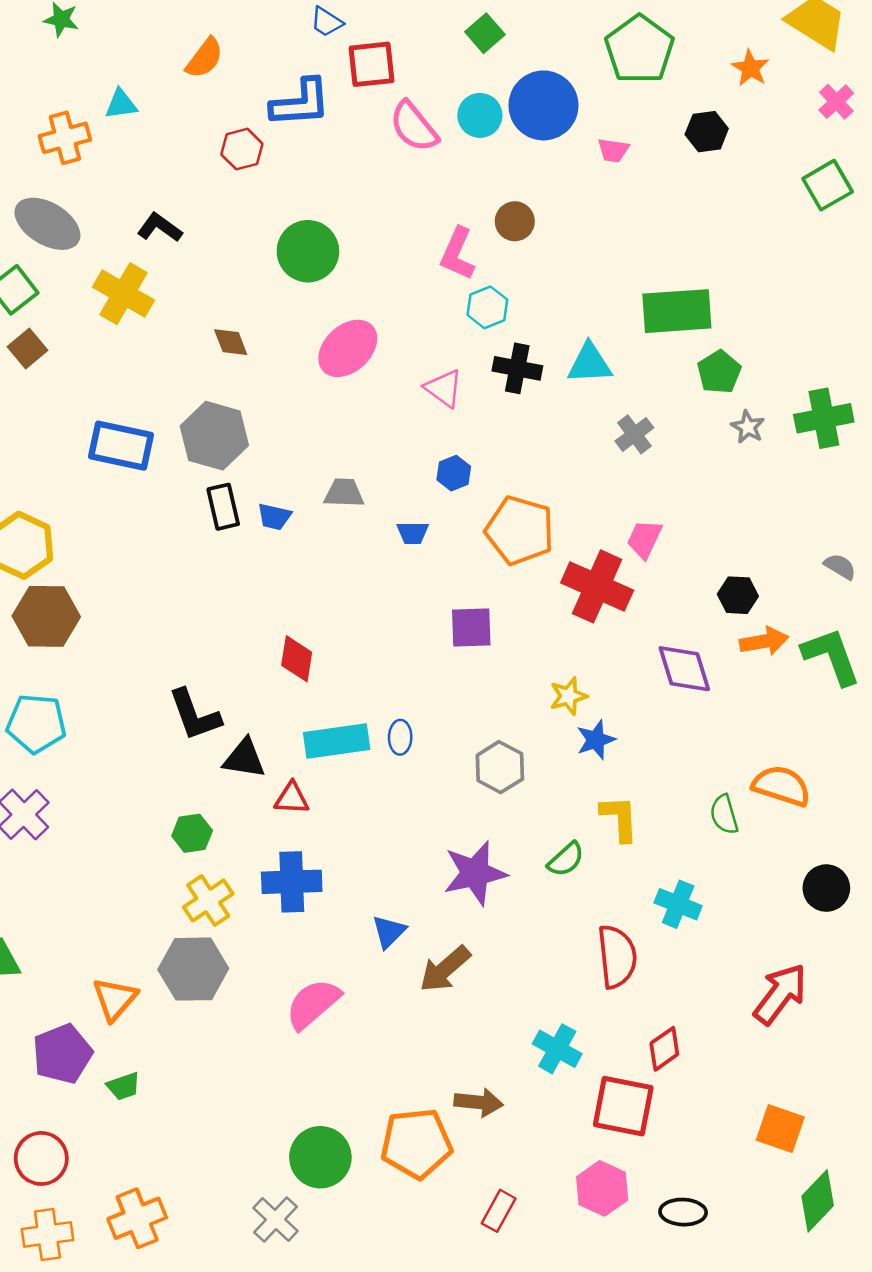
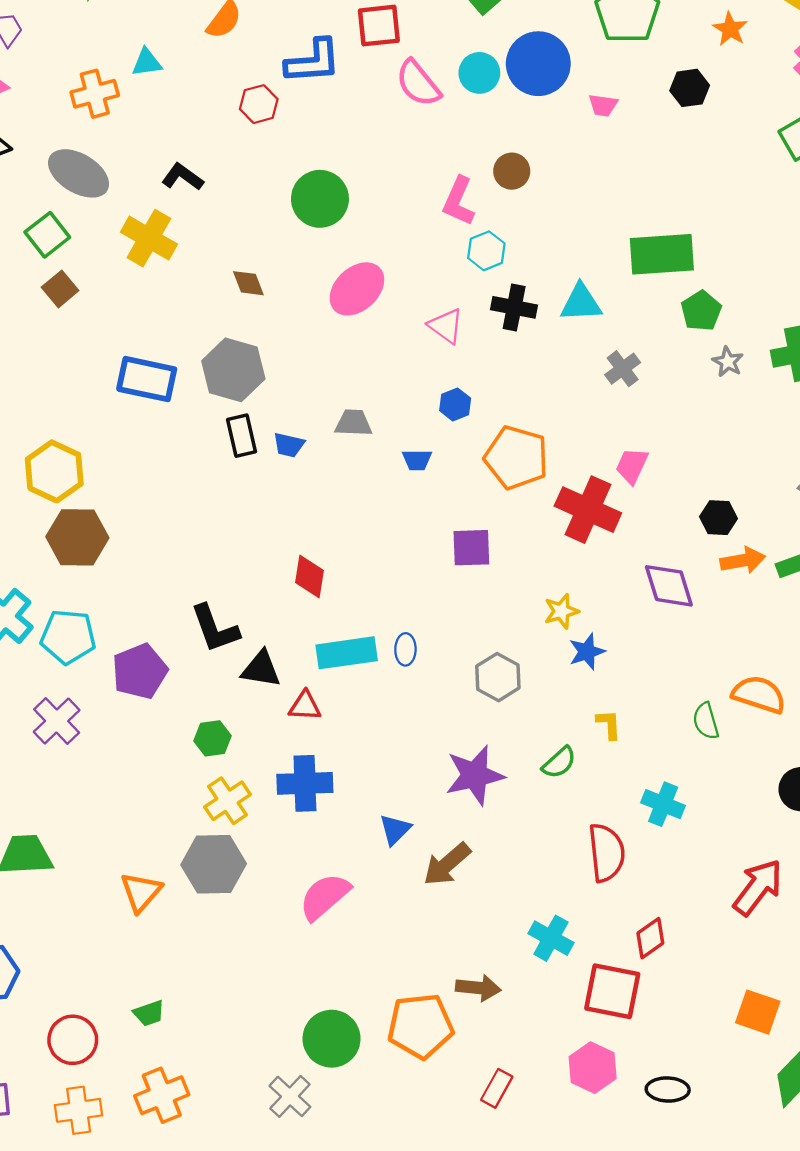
yellow L-shape: (619, 818) -> (609, 724), size x0.7
purple pentagon: (62, 1054) -> (140, 671), moved
green trapezoid: (123, 1086) -> (149, 1013), moved

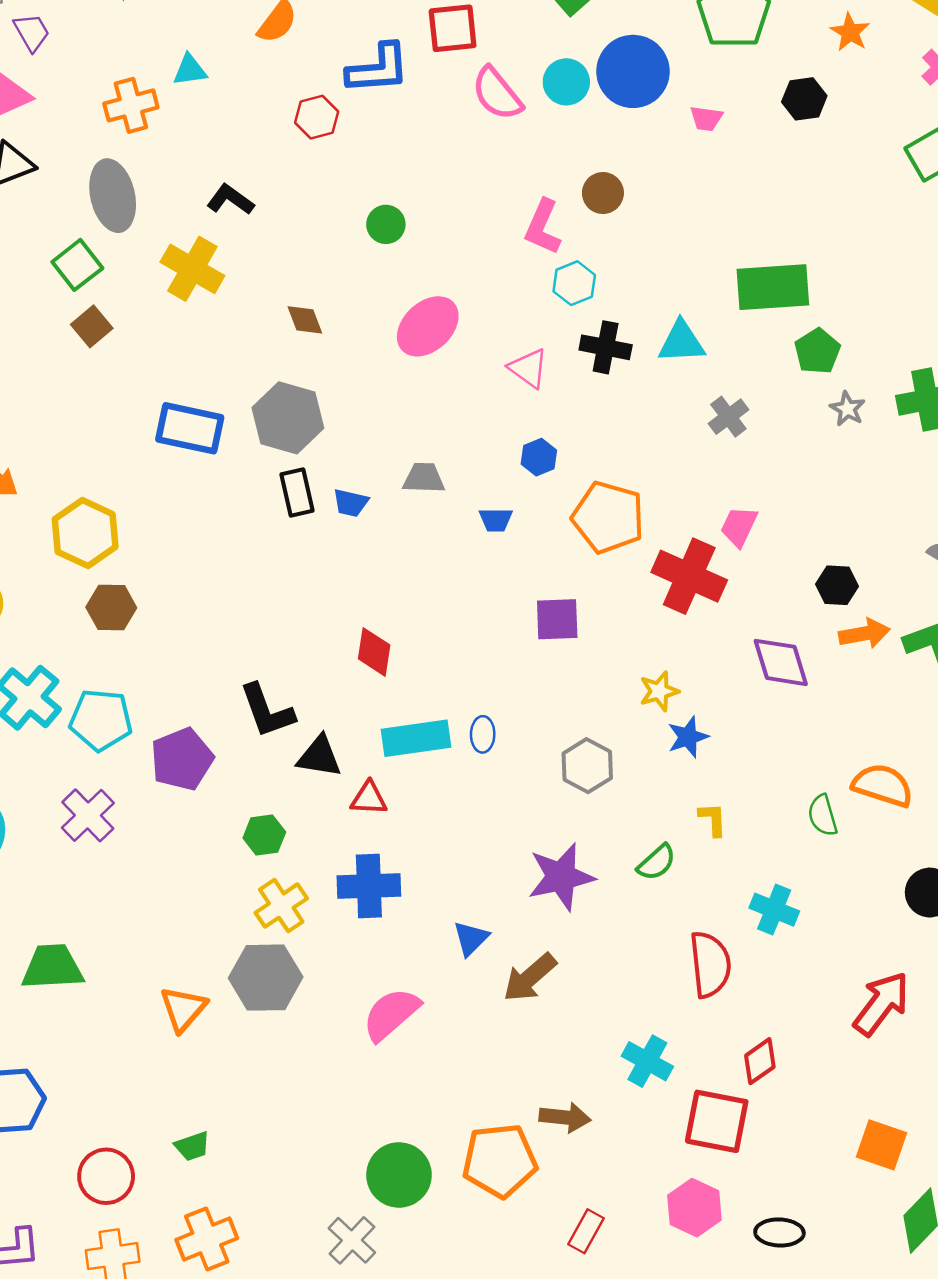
gray ellipse: (79, 173) -> (113, 196), turned 46
green circle: (320, 199) -> (386, 224), size x0.6
brown hexagon: (77, 537) -> (111, 607), size x0.7

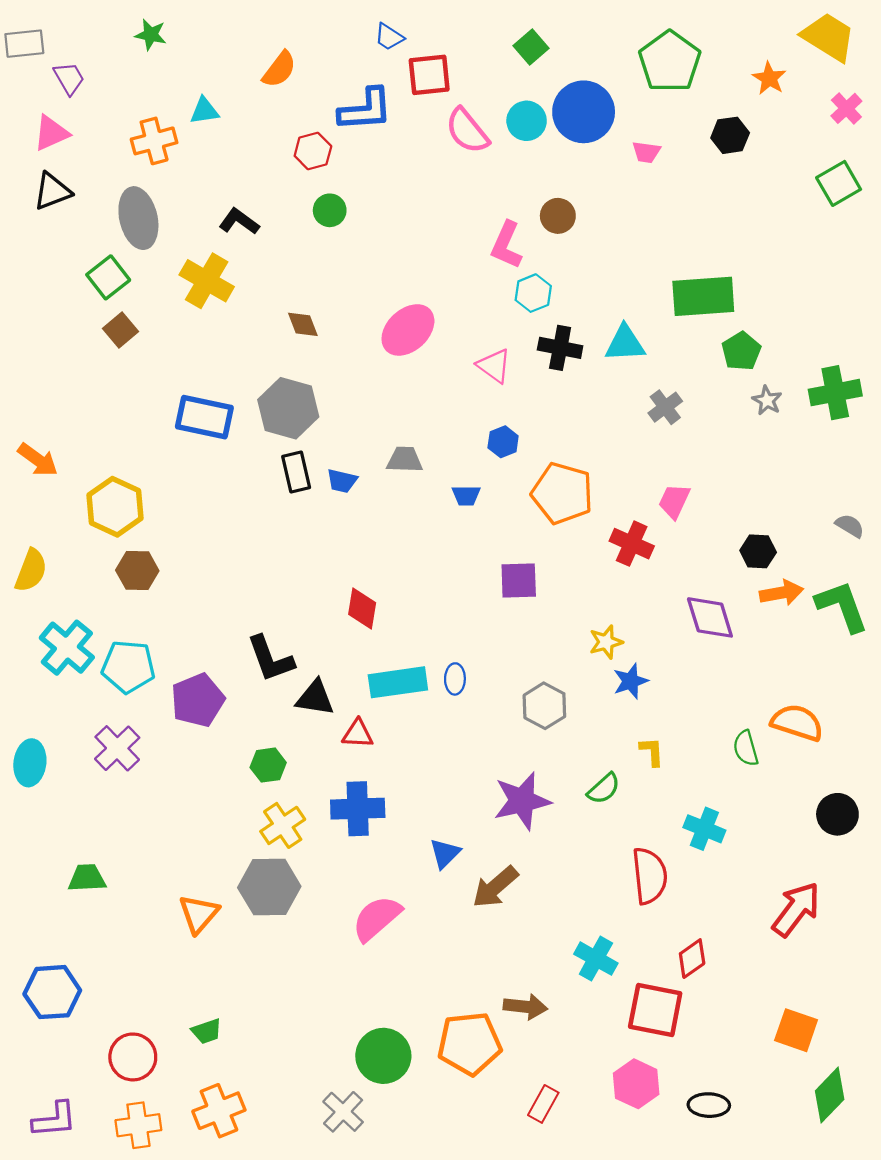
green circle: (386, 224) -> (330, 210), moved
red cross: (689, 576) -> (632, 544), size x0.7
green trapezoid: (52, 967) -> (87, 878), size x0.7

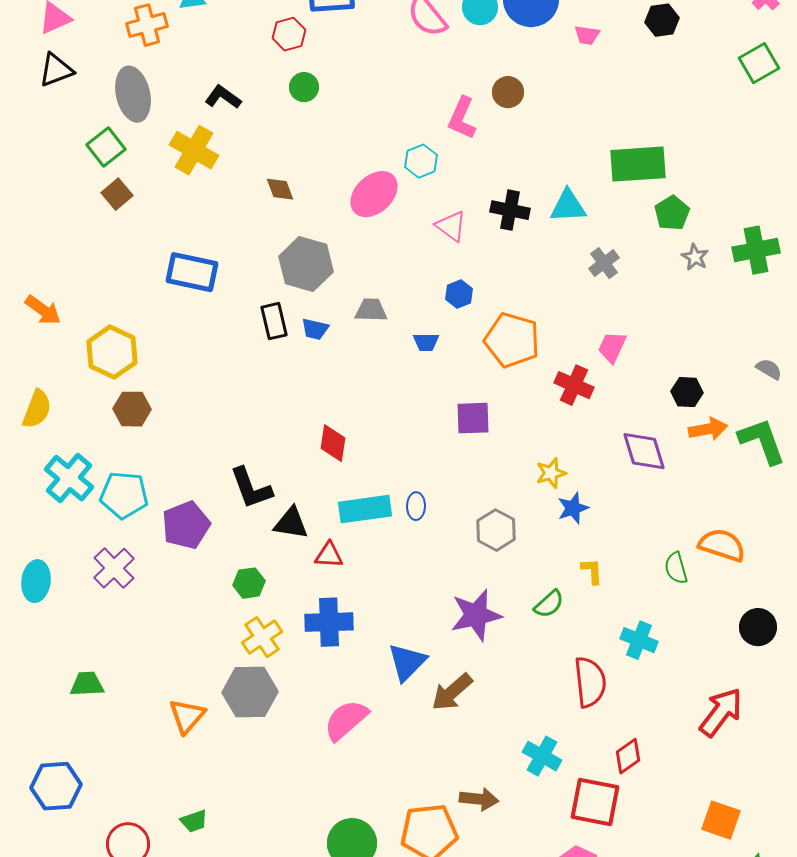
cyan hexagon: (533, 293) -> (421, 161), moved
gray hexagon: (288, 408) -> (306, 264), moved
blue triangle: (445, 853) -> (407, 662), size x1.4

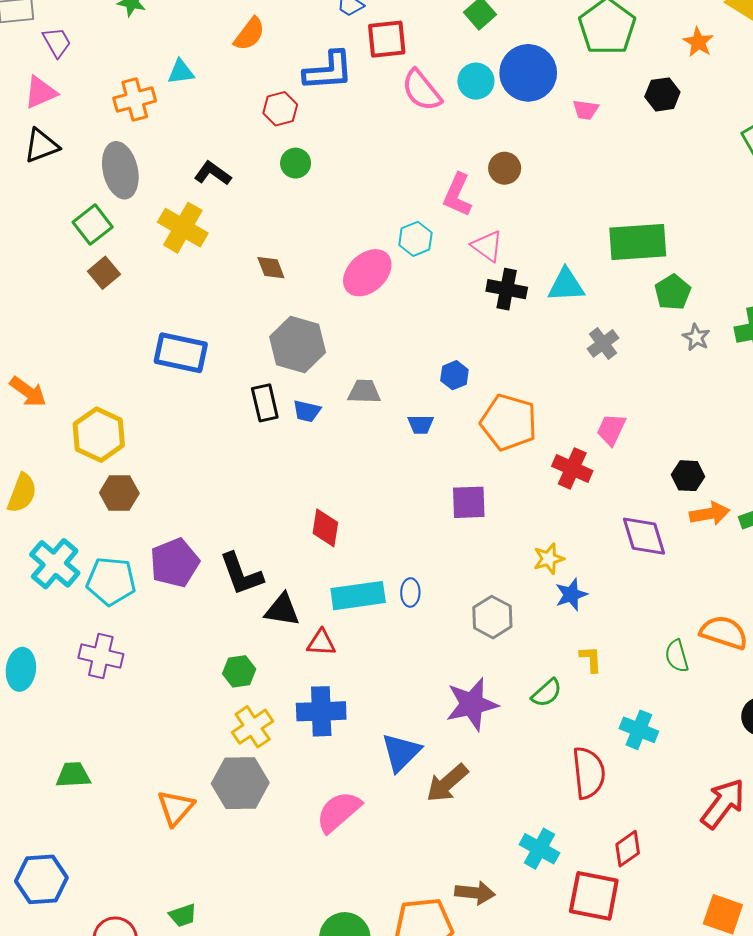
pink triangle: (451, 226) -> (487, 246), moved
purple pentagon: (186, 525) -> (175, 563), moved
purple cross: (114, 568) -> (101, 656), turned -33

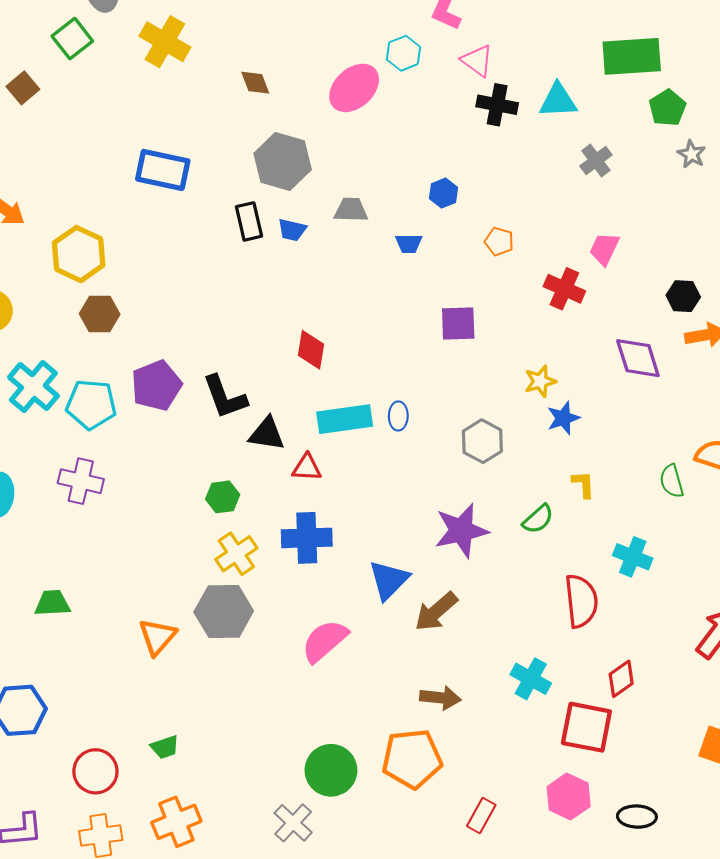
brown square: (104, 273) -> (23, 88), moved
orange pentagon: (509, 422) -> (499, 241), size x0.5
brown arrow: (475, 893) -> (440, 698), moved

